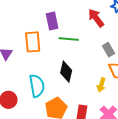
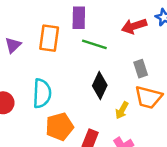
red arrow: (96, 18) -> (134, 26), turned -84
black diamond: (66, 72) -> (100, 86), moved

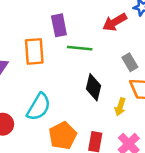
cyan semicircle: (42, 93) -> (39, 107), turned 40

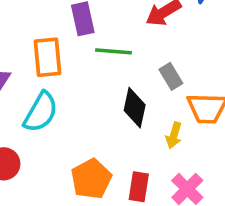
gray rectangle: (130, 62) -> (171, 76), moved
cyan semicircle: (39, 107) -> (41, 112), moved

